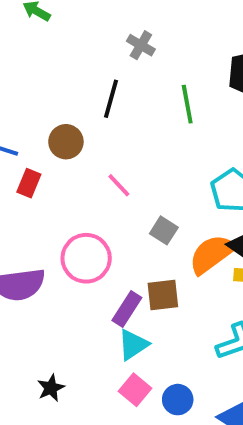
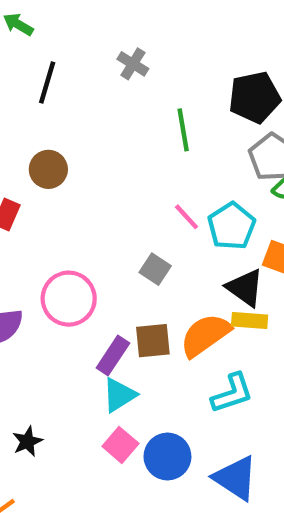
black line: (111, 99) -> (47, 83), moved
pink line: (119, 185) -> (186, 217), moved
orange semicircle: (212, 254) -> (205, 335), moved
blue circle: (178, 400) -> (167, 456), size x1.4

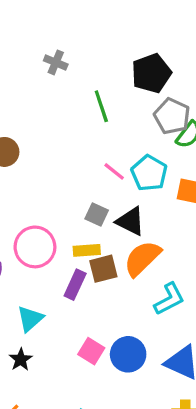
black triangle: (245, 288) -> (130, 221), moved
yellow rectangle: (250, 321) -> (87, 250), moved
cyan triangle: (119, 395) -> (30, 319), moved

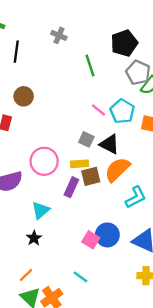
pink square: (91, 351) -> (91, 240), moved

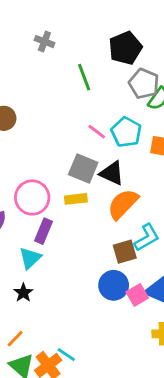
gray square: (86, 139) -> (83, 168), size x1.5
brown square: (91, 176) -> (125, 252), moved
purple rectangle: (71, 187) -> (44, 231), moved
pink square: (91, 240) -> (137, 295), moved, turned 30
cyan line: (80, 277) -> (66, 355), moved

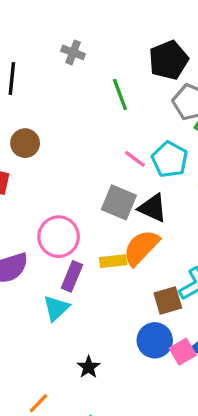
yellow rectangle: (76, 199) -> (113, 261), moved
orange semicircle: (123, 204) -> (141, 248), moved
black star: (23, 293) -> (89, 367), moved

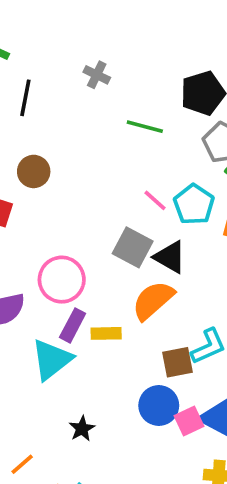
green line: (120, 95) -> (145, 127), turned -60
yellow rectangle: (113, 261) -> (106, 333), moved
cyan triangle: (56, 308) -> (52, 359), size x1.4

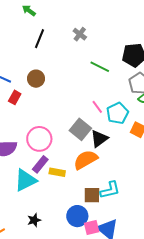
black triangle: (170, 257) -> (99, 139), turned 42

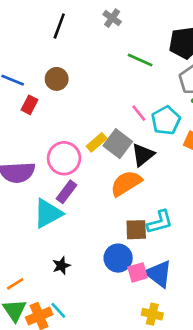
yellow rectangle: (57, 172) -> (97, 142), moved, turned -49

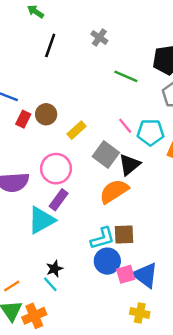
brown circle: (57, 79) -> (46, 114), moved
cyan pentagon: (166, 120) -> (150, 132), turned 30
yellow rectangle: (97, 142) -> (76, 130), moved
cyan L-shape: (160, 222) -> (102, 238), moved
cyan line: (58, 310) -> (50, 284), moved

